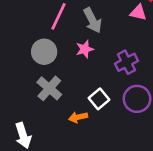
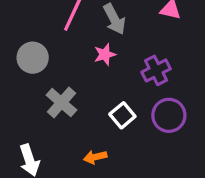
gray circle: (44, 52) -> (33, 58), moved
orange arrow: (78, 117) -> (95, 157), moved

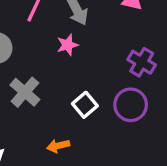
purple cross: (156, 70) -> (142, 62), moved, turned -32

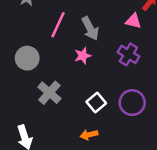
purple cross: (142, 62) -> (128, 54), moved
orange arrow: (58, 146) -> (89, 135), moved

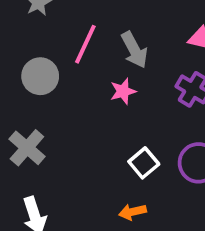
gray circle: (27, 58) -> (40, 76), moved
gray cross: (49, 93) -> (27, 148), moved

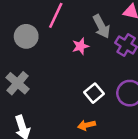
gray arrow: (134, 50) -> (101, 26), moved

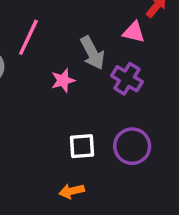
white square: (94, 93) -> (82, 146), turned 36

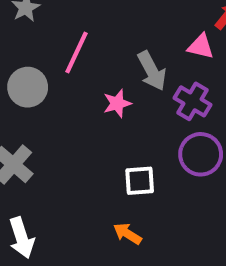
purple circle: (132, 146) -> (201, 154), moved
orange arrow: (72, 191) -> (127, 234), turned 45

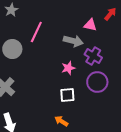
pink triangle: (201, 46) -> (90, 25), moved
gray arrow: (152, 71) -> (73, 41), turned -48
pink star: (117, 103) -> (68, 68), moved

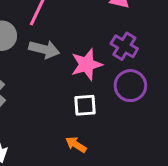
gray arrow: (73, 41) -> (44, 49), moved
pink star: (68, 68) -> (87, 64), size x1.5

